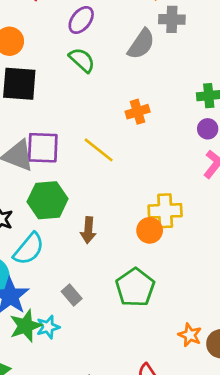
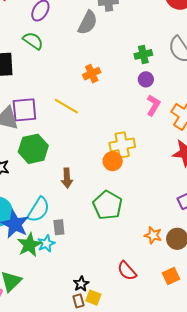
green semicircle: (82, 60) -> (33, 41), moved
brown arrow: (88, 230) -> (67, 178), moved
cyan semicircle: (29, 249) -> (39, 210), moved
gray rectangle: (72, 295) -> (59, 227), moved, turned 42

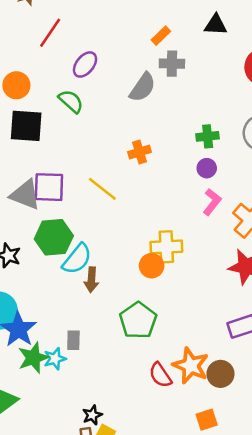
cyan semicircle: (39, 210) -> (77, 259), moved
orange star: (153, 235) -> (191, 366), size x1.6
red semicircle: (127, 271) -> (160, 375), moved

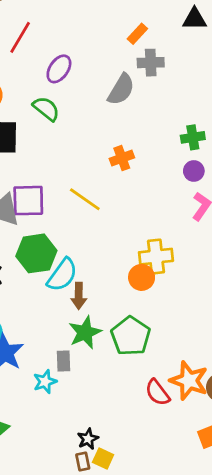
green star: (33, 358) -> (85, 332), moved

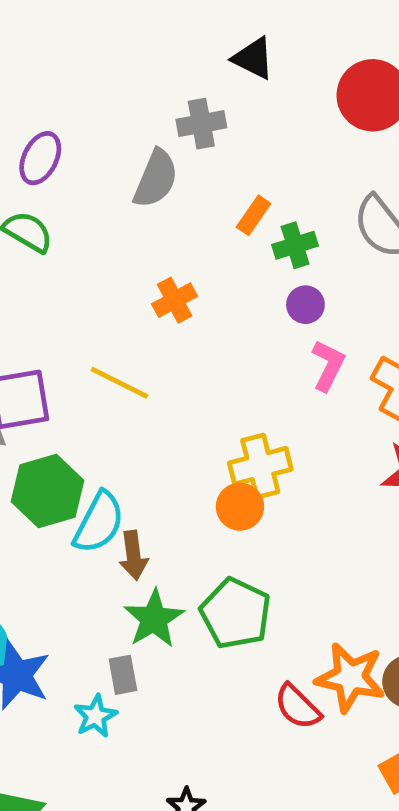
black triangle: (195, 19) -> (253, 58), moved, turned 35
orange rectangle: (137, 34) -> (254, 215), moved

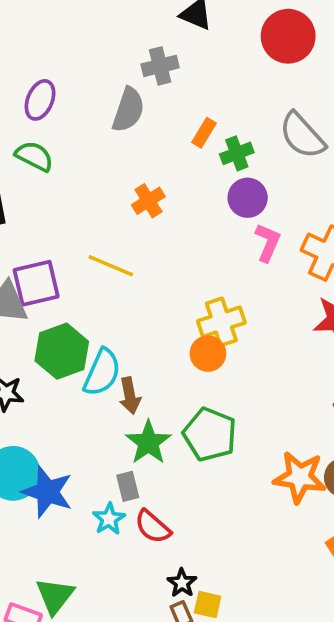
purple circle: (305, 305) -> (248, 198), size x1.4
red semicircle: (298, 707) -> (153, 527), moved

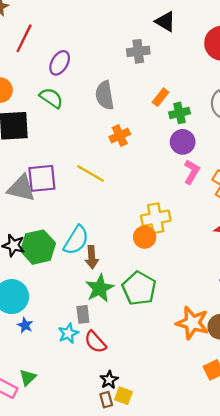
gray semicircle: (128, 110) -> (105, 95), moved, turned 144
green hexagon: (62, 351) -> (38, 247), moved
blue star: (47, 492) -> (25, 325), moved, size x0.5
green triangle: (55, 596) -> (28, 377), size x0.7

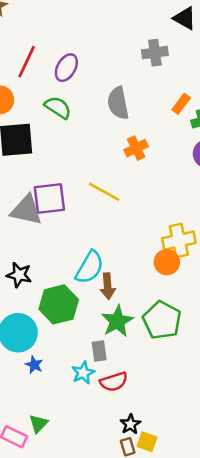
red line: (24, 38) -> (27, 62), moved
green hexagon: (38, 247) -> (59, 304), moved
red semicircle: (95, 342) -> (114, 382), turned -65

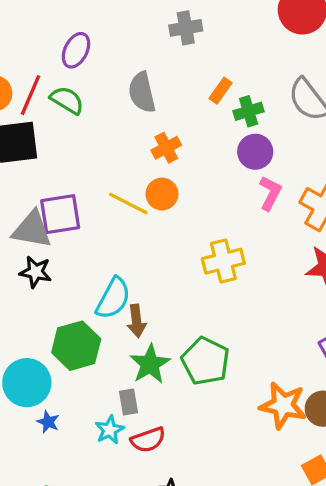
red line: (27, 62) -> (31, 95), moved
orange circle: (167, 262) -> (162, 194), moved
black star: (19, 275) -> (36, 272), moved

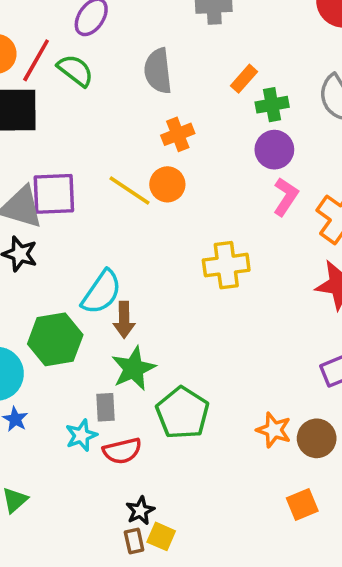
green pentagon: (206, 361) -> (183, 413), moved
orange star: (283, 405) -> (274, 430), size x0.7

